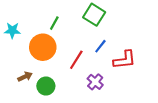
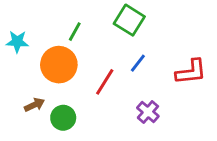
red L-shape: (125, 60) -> (191, 72), moved
purple cross: (95, 82) -> (148, 112), moved

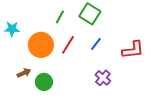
green line: (75, 32) -> (60, 17), moved
red line: (105, 82) -> (68, 45), moved

